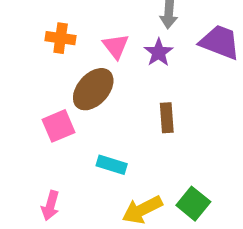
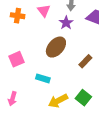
pink triangle: (116, 46) -> (44, 11), moved
brown ellipse: (93, 89) -> (56, 47), moved
brown rectangle: (167, 118) -> (85, 61), moved, turned 48

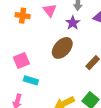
cyan rectangle: (43, 78) -> (31, 80), moved

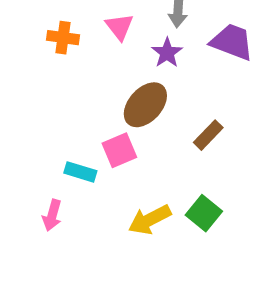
pink square: (21, 61) -> (119, 150), moved

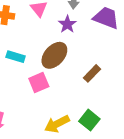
cyan rectangle: (80, 172) -> (16, 57), moved

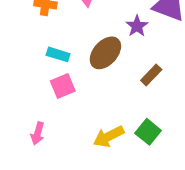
purple star: (67, 24) -> (137, 26), moved
pink square: (39, 82) -> (63, 86), moved

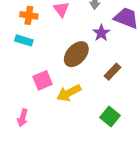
cyan rectangle: (58, 54) -> (24, 40), moved
yellow arrow: (109, 137) -> (69, 93), moved

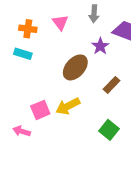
pink square: (43, 80) -> (40, 110), moved
pink arrow: (23, 118) -> (22, 131), turned 91

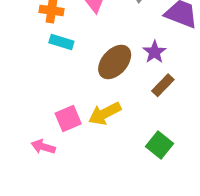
purple star: (100, 46) -> (155, 52), moved
cyan rectangle: (23, 54) -> (61, 42), moved

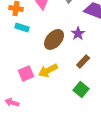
brown rectangle: (163, 85) -> (83, 61), moved
pink arrow: (43, 147) -> (12, 102), moved

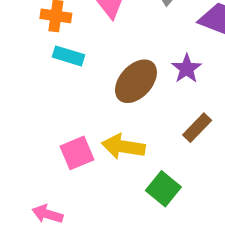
yellow arrow: (48, 70) -> (123, 147), turned 36
green square: (81, 89) -> (163, 189), moved

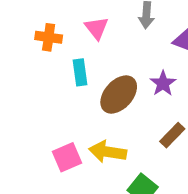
cyan rectangle: (69, 56) -> (80, 72), moved, turned 65

